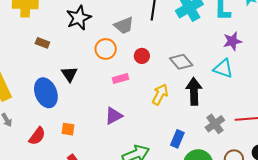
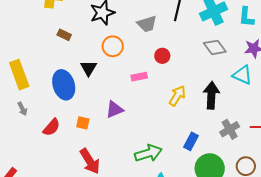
orange circle: (106, 49) -> (113, 46), moved
gray diamond: (181, 62) -> (215, 47), moved
purple triangle: (114, 116) -> (115, 109), moved

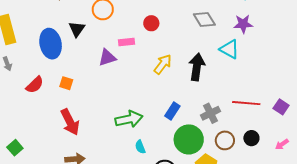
purple triangle: (115, 109) -> (107, 58), moved
gray cross: (230, 129) -> (211, 113), moved

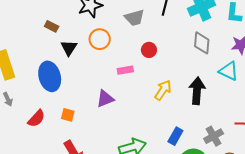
gray diamond: (204, 20) -> (202, 43), turned 40
black triangle: (77, 29) -> (69, 48), moved
purple triangle: (107, 58) -> (105, 99), moved

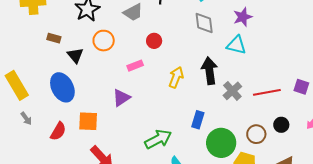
orange square: (68, 115) -> (88, 121), size x1.5
gray cross: (214, 136) -> (232, 91), moved

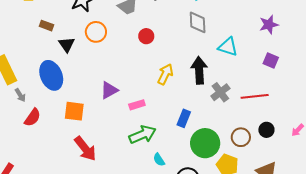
purple star: (243, 17) -> (269, 25), moved
pink rectangle: (135, 66) -> (137, 105), moved
purple square: (301, 87) -> (271, 60), moved
gray arrow: (26, 118) -> (20, 95), moved
red semicircle: (58, 131) -> (32, 117), moved

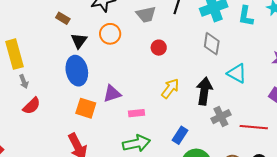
blue ellipse: (51, 75) -> (77, 71), moved
orange square: (74, 111) -> (86, 108), moved

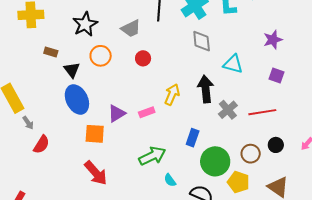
red circle: (159, 48) -> (143, 58), moved
pink rectangle: (137, 113) -> (147, 112), moved

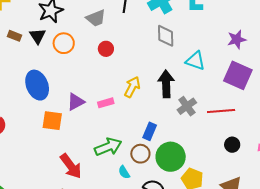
black triangle: (72, 70) -> (37, 36), moved
purple square: (277, 76) -> (238, 75), size x1.8
brown circle: (251, 154) -> (140, 154), moved
red arrow: (96, 173) -> (71, 166), moved

